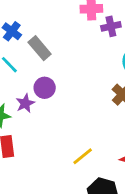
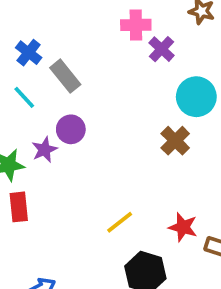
purple cross: (111, 26) -> (162, 49), turned -36

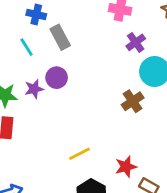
purple cross: (162, 49) -> (136, 42), moved
blue cross: (29, 53) -> (36, 14), turned -36
red star: (183, 227) -> (126, 167), turned 30

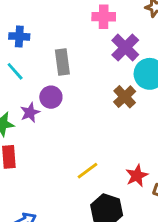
gray rectangle: (60, 37) -> (62, 62), moved, turned 30
purple cross: (136, 42) -> (125, 48), size x1.4
brown cross: (133, 101) -> (125, 97), moved

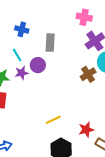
blue cross: (19, 36) -> (22, 29), moved
cyan line: (15, 71) -> (17, 55), moved

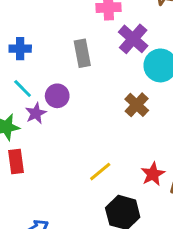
gray rectangle: (50, 43) -> (82, 53), moved
brown cross: (88, 74) -> (137, 105), moved

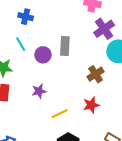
gray rectangle: (82, 53) -> (65, 46), moved
purple star: (36, 113) -> (39, 91), moved
red star: (153, 174) -> (91, 105), moved

